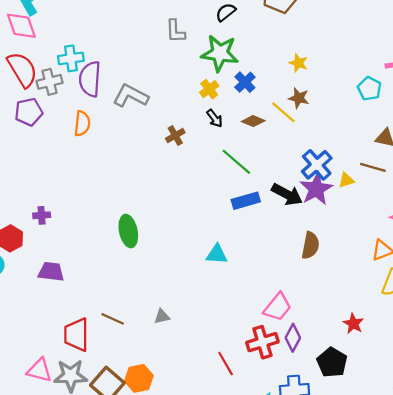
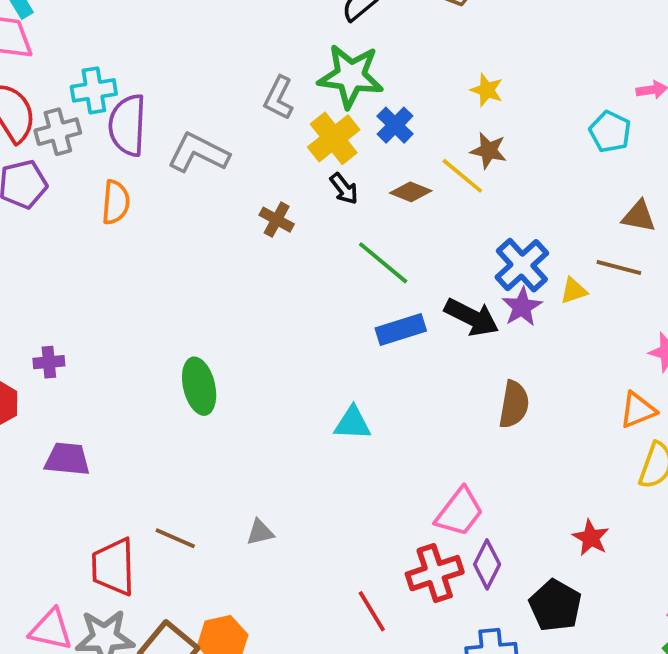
gray L-shape: (175, 31) -> (279, 98), moved, turned 30
yellow cross: (209, 89) -> (334, 138), size x1.5
brown cross: (175, 135) -> (277, 220), turned -30
purple star: (316, 189) -> (522, 307), size x0.7

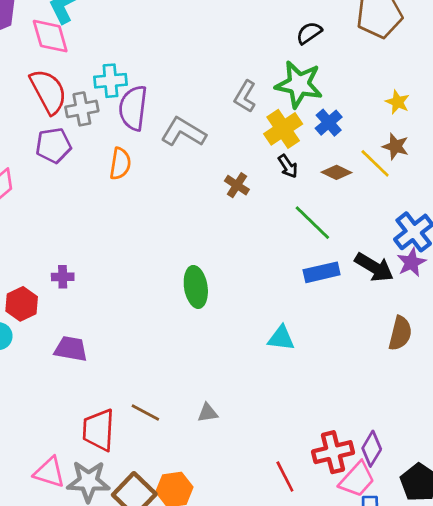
green ellipse: (199, 386) -> (196, 287), moved
pink trapezoid: (459, 512) -> (357, 479), moved

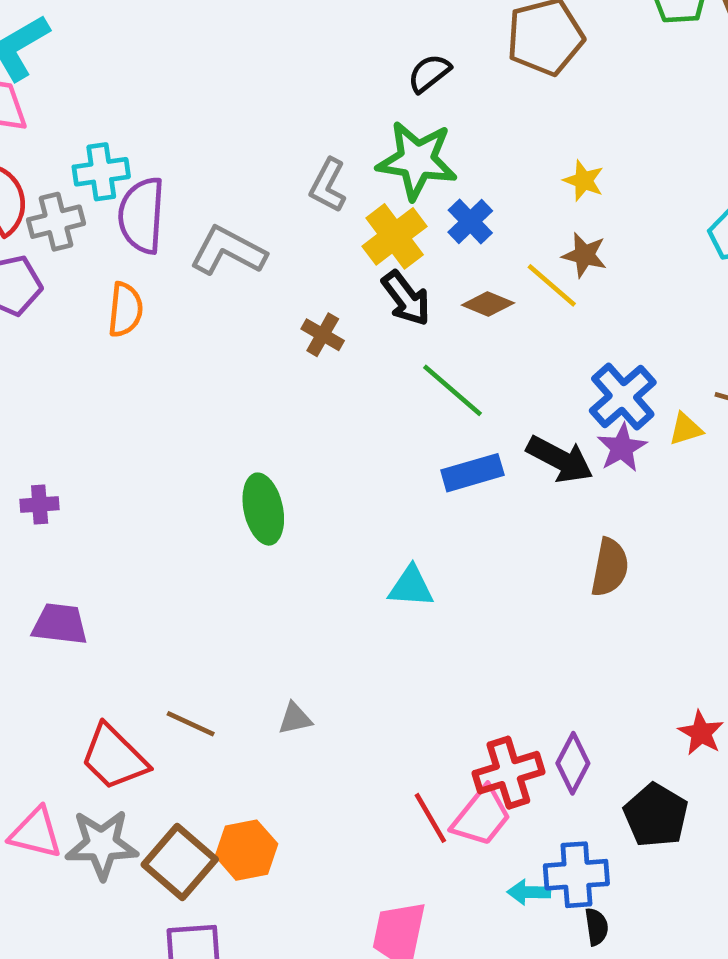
black arrow: (288, 166) -> (406, 298), size x1.4
red trapezoid: (99, 430) -> (114, 757), turned -45
pink trapezoid: (357, 479) -> (481, 817), moved

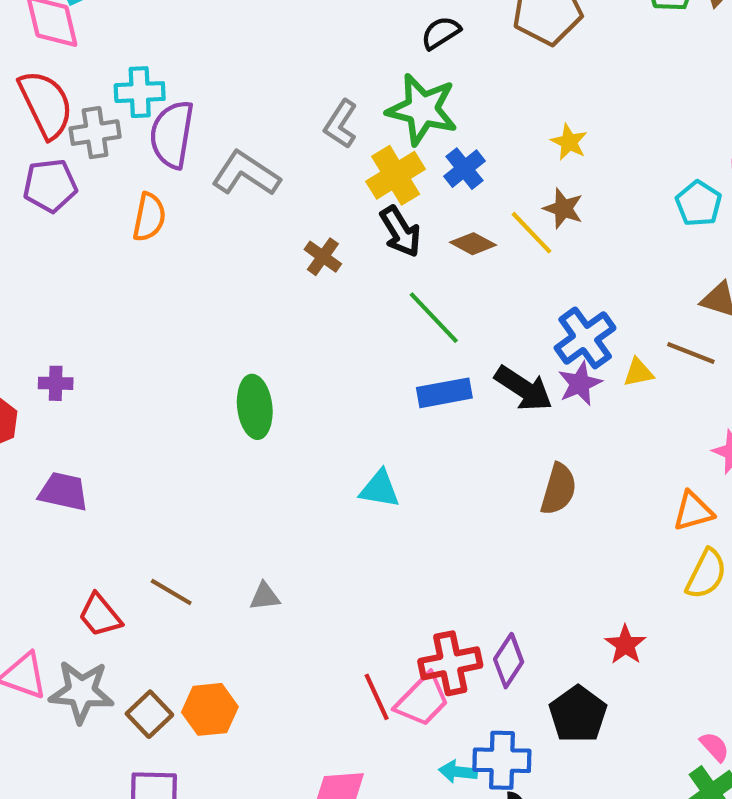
red trapezoid: (114, 757) -> (100, 615), size x0.7
brown square: (180, 862) -> (149, 714), size x0.7

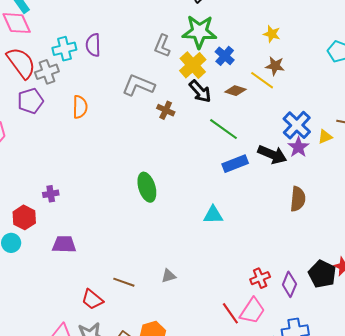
purple semicircle: (172, 134) -> (93, 45), moved, size x0.7
gray L-shape: (246, 174) -> (138, 85), moved
red cross: (450, 663) -> (260, 278), moved, size x0.7
black pentagon: (578, 714) -> (322, 274), moved

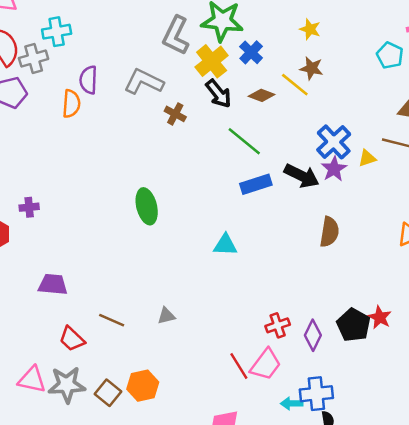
purple semicircle: (93, 45) -> (88, 80), moved
gray L-shape: (162, 46) -> (176, 35), size x1.4
purple trapezoid: (64, 244) -> (53, 284), moved

